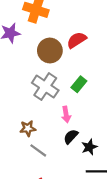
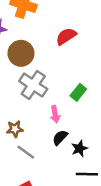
brown circle: (50, 51) -> (21, 53), moved
green rectangle: (79, 84) -> (78, 92), moved

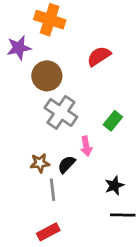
black semicircle: (60, 137) -> (67, 164), moved
gray line: (26, 152) -> (53, 190), turned 48

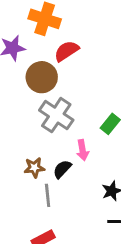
red semicircle: (99, 56) -> (67, 51), moved

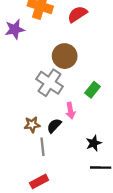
red semicircle: (67, 51) -> (77, 14), moved
brown circle: (42, 77) -> (65, 56), moved

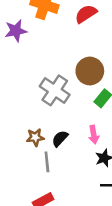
brown circle: (65, 56) -> (90, 71), moved
pink arrow: (70, 111) -> (94, 135), moved

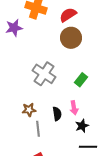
brown circle: (90, 71) -> (71, 38), moved
black semicircle: (60, 139) -> (57, 114), moved, turned 128

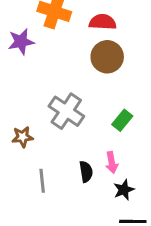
red semicircle: (68, 15) -> (103, 22), turned 36
brown star: (29, 110) -> (23, 137), moved
gray line: (38, 129) -> (42, 181), moved

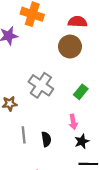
red semicircle: (103, 22) -> (78, 22), moved
black semicircle: (86, 172) -> (46, 139), moved

